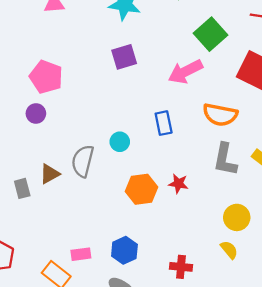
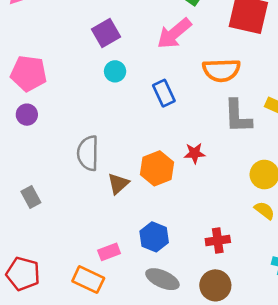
cyan circle: (120, 142) -> (115, 71), moved
brown triangle: (50, 174) -> (118, 184), moved

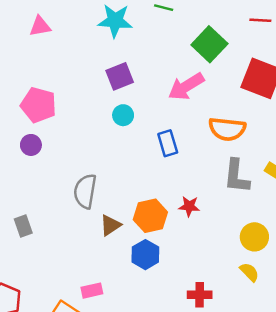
blue hexagon: (154, 237) -> (145, 255), moved

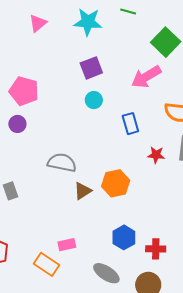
pink triangle: (40, 26) -> (38, 23), moved, turned -30
gray semicircle: (85, 191) -> (62, 163), turned 92
red star: (189, 206) -> (156, 155), moved
blue hexagon: (145, 255) -> (124, 237), moved

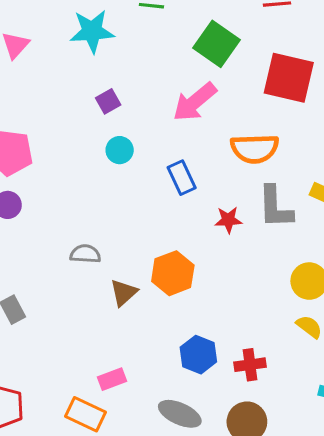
purple square: (91, 68) -> (108, 101), size x0.7
gray semicircle: (62, 163) -> (85, 254), size x0.7

